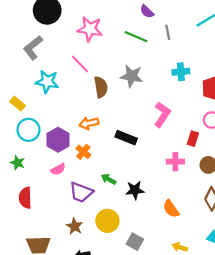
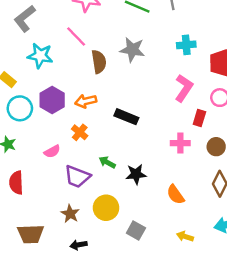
pink L-shape: (162, 114) -> (184, 88), moved
purple hexagon: (58, 140) -> (52, 100), moved

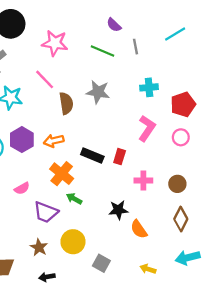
red rectangle: (199, 118) -> (120, 157), moved
orange cross: (80, 132) -> (62, 174), moved, size x1.5
black star: (136, 174) -> (118, 210), moved

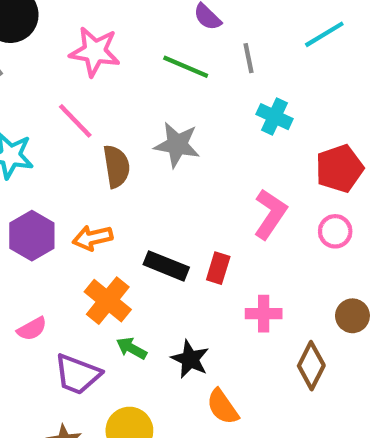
cyan cross: (149, 87) -> (275, 117), moved, turned 30
brown circle: (177, 184) -> (352, 316), moved
black star: (118, 210) -> (190, 359), moved, turned 30
brown diamond: (181, 219) -> (311, 366), moved
orange semicircle: (139, 229) -> (223, 407), moved

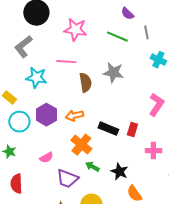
pink line: (75, 121) -> (66, 62), turned -42

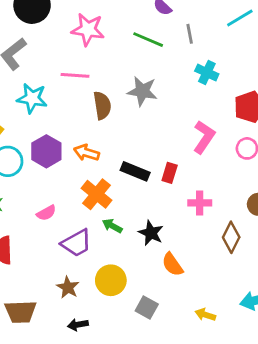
orange arrow: (74, 116) -> (86, 153), turned 30
purple trapezoid: (67, 179) -> (76, 243), turned -50

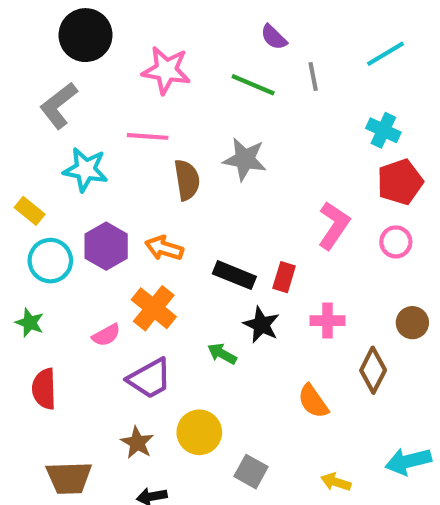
cyan cross: (207, 73) -> (383, 130), moved
orange cross: (97, 194) -> (154, 308), moved
green arrow: (112, 226) -> (222, 354), moved
black star: (151, 233) -> (261, 325), moved
orange semicircle: (172, 264) -> (313, 401), moved

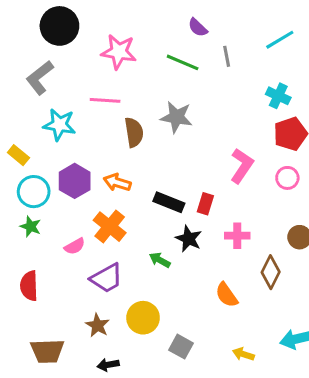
green star: (30, 323) -> (31, 227), moved

